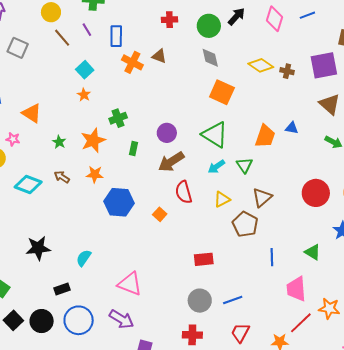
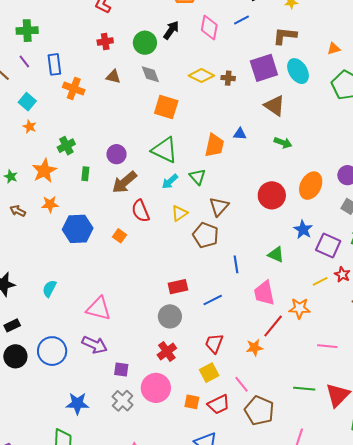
brown triangle: (159, 56) -> (113, 77), moved
red rectangle: (204, 259) -> (178, 287), moved
black rectangle: (62, 289) -> (12, 325), moved
blue line: (233, 300) -> (213, 300), moved
red cross: (192, 335) -> (167, 351), turned -30

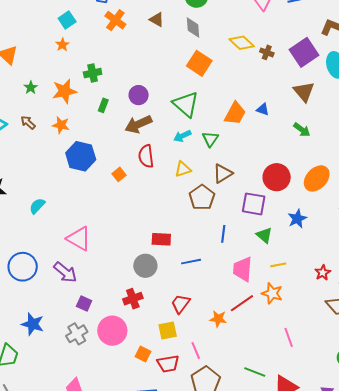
purple square: (264, 68) -> (304, 52), turned -32
purple square: (328, 245) -> (254, 204), moved, turned -30
yellow line: (320, 281) -> (278, 265), moved
pink line: (327, 346) -> (289, 337), turned 48

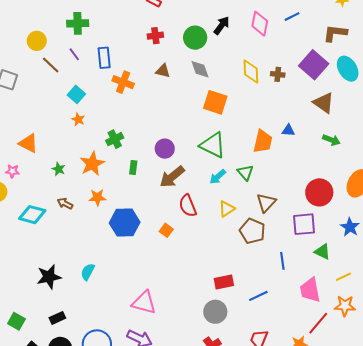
yellow diamond: (242, 43) -> (251, 71), turned 60
cyan semicircle: (37, 206) -> (88, 272), moved

